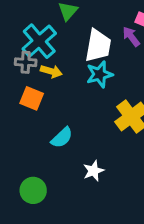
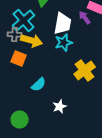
yellow arrow: (51, 71) -> (32, 40), size x1.5

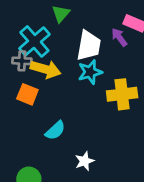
yellow cross: (85, 70) -> (122, 94), moved, turned 30

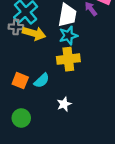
orange square: (27, 94) -> (20, 81), moved
yellow cross: (122, 94) -> (68, 59), moved

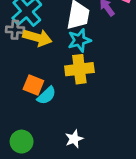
orange square: (20, 81) -> (33, 85), moved
white star: (64, 104) -> (74, 139), moved

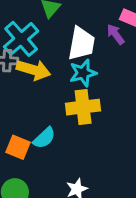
orange square: (33, 85) -> (18, 147), moved

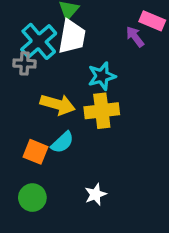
white trapezoid: (81, 44) -> (72, 37), moved
yellow arrow: (33, 70) -> (58, 104), moved

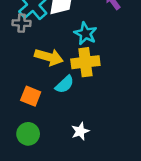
cyan star: (102, 76) -> (85, 34), turned -30
cyan semicircle: (62, 142) -> (65, 84), moved

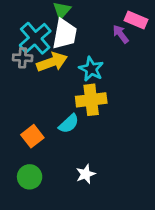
yellow arrow: (49, 57) -> (52, 62), moved, turned -36
orange square: (31, 96) -> (32, 136), turned 30

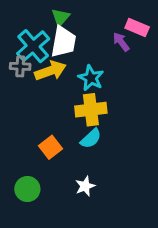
cyan semicircle: (69, 124) -> (91, 139), moved
orange square: (32, 136) -> (50, 147), moved

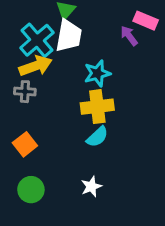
gray cross: (20, 66) -> (25, 92), moved
yellow arrow: (50, 71) -> (35, 66), moved
cyan star: (91, 78) -> (97, 73), turned 30
orange square: (50, 147) -> (25, 144), moved

